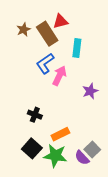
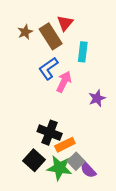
red triangle: (60, 21) -> (65, 23), turned -35
black cross: (35, 115) -> (50, 133), moved, size x1.5
gray square: (92, 149) -> (76, 161), moved

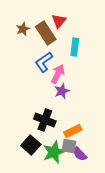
purple star: (97, 98) -> (62, 91), moved
orange rectangle: (65, 145) -> (73, 131), moved
gray square: (76, 161) -> (69, 146), turned -35
green star: (59, 168) -> (54, 152), turned -30

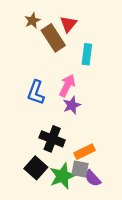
brown star: (23, 29) -> (32, 21), moved
blue L-shape: (44, 62) -> (36, 92), moved, turned -35

